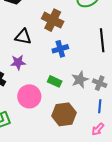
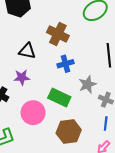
gray star: (80, 80) -> (87, 84), moved
green rectangle: (55, 81) -> (59, 97), size x1.5

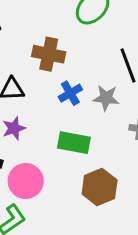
gray star: (87, 84) -> (106, 98), moved, turned -30
pink circle: (33, 113) -> (26, 181), moved

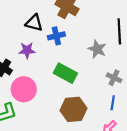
blue cross: (70, 93) -> (56, 36), moved

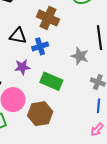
purple star: (27, 50) -> (22, 67), moved
brown hexagon: (73, 109) -> (40, 114), moved

